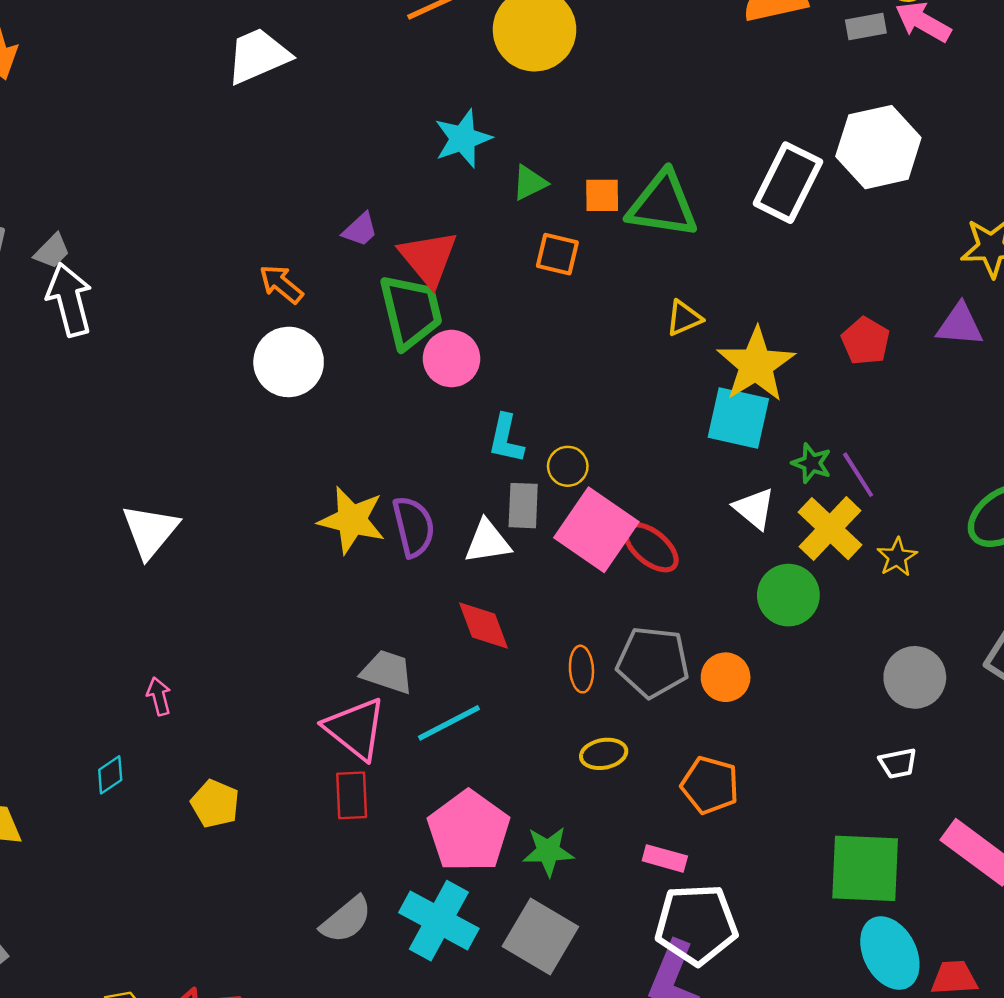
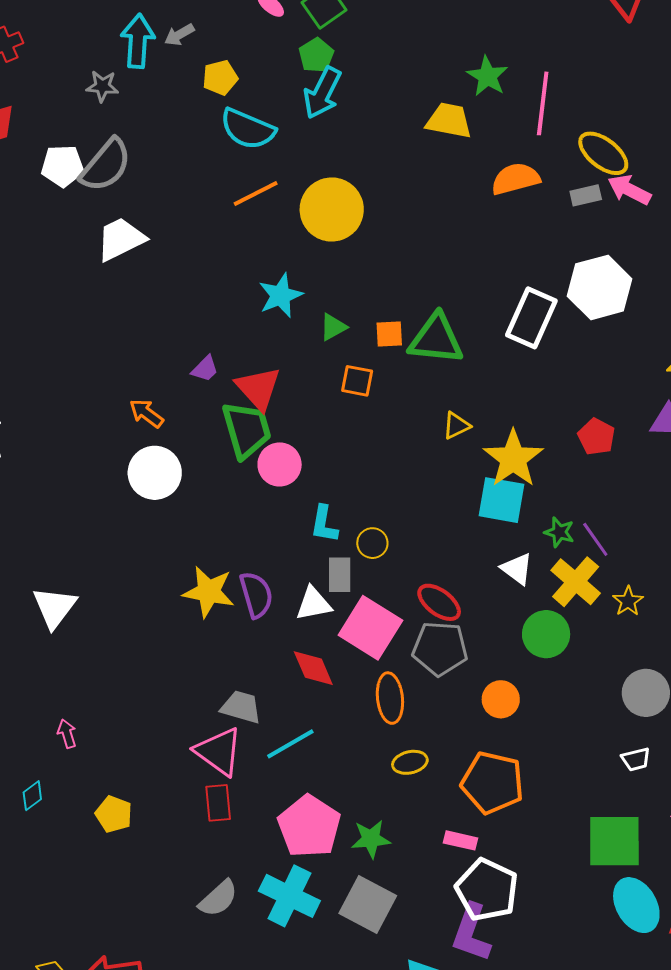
pink square: (596, 530) -> (370, 628), moved
gray pentagon: (653, 662) -> (440, 648), moved
orange ellipse: (581, 669) -> (390, 698), size x1.4
orange pentagon: (710, 785) -> (493, 783), size x1.4
white pentagon: (696, 924) -> (487, 890), turned 30

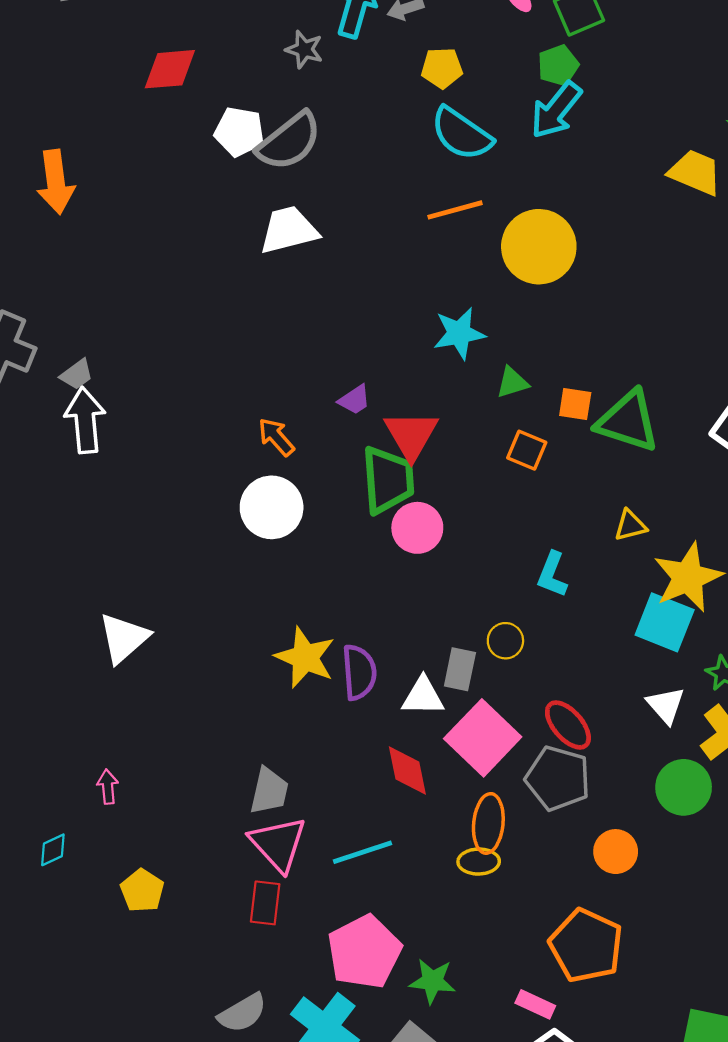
cyan L-shape: (324, 524) -> (552, 574), moved
gray trapezoid: (241, 707) -> (269, 791), moved, turned 75
yellow ellipse: (410, 762) -> (479, 862), moved

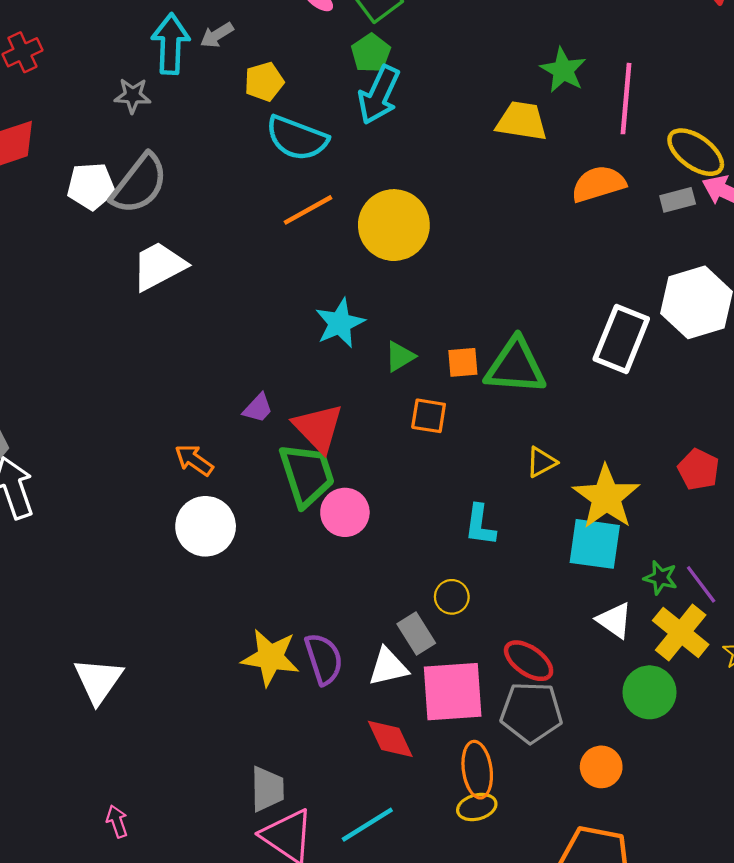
gray rectangle: (460, 669) -> (416, 633), turned -30
pink square: (483, 738) -> (453, 692), turned -34

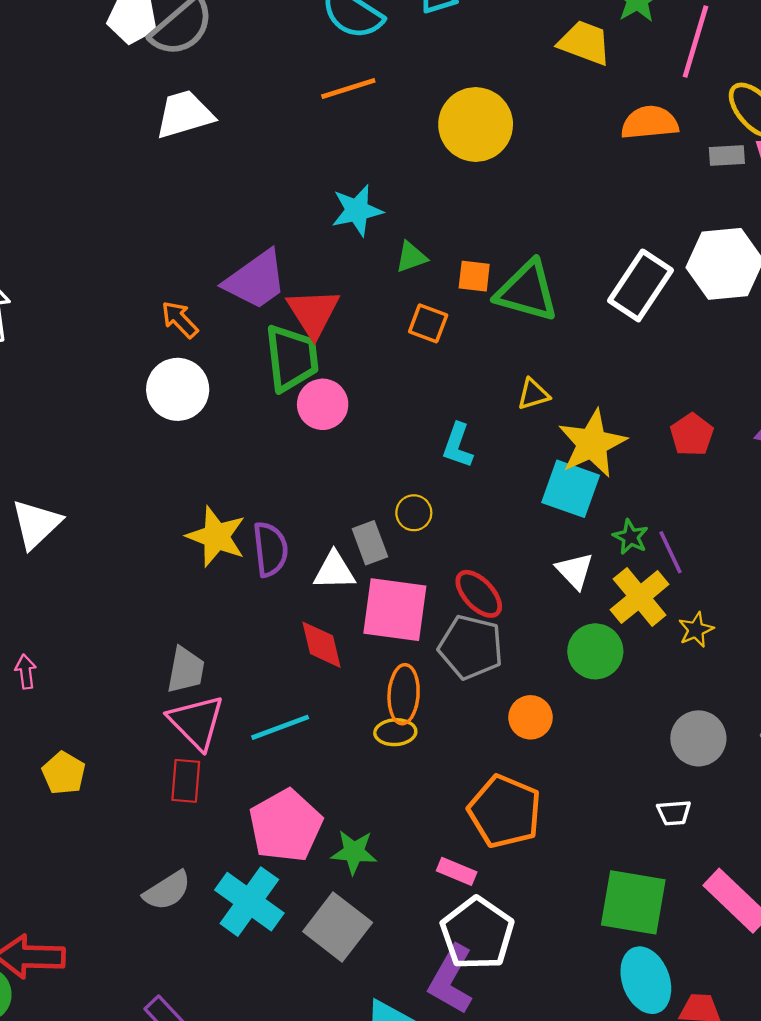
yellow circle: (394, 225) -> (476, 124), moved
purple trapezoid: (258, 408) -> (256, 280), size x2.0

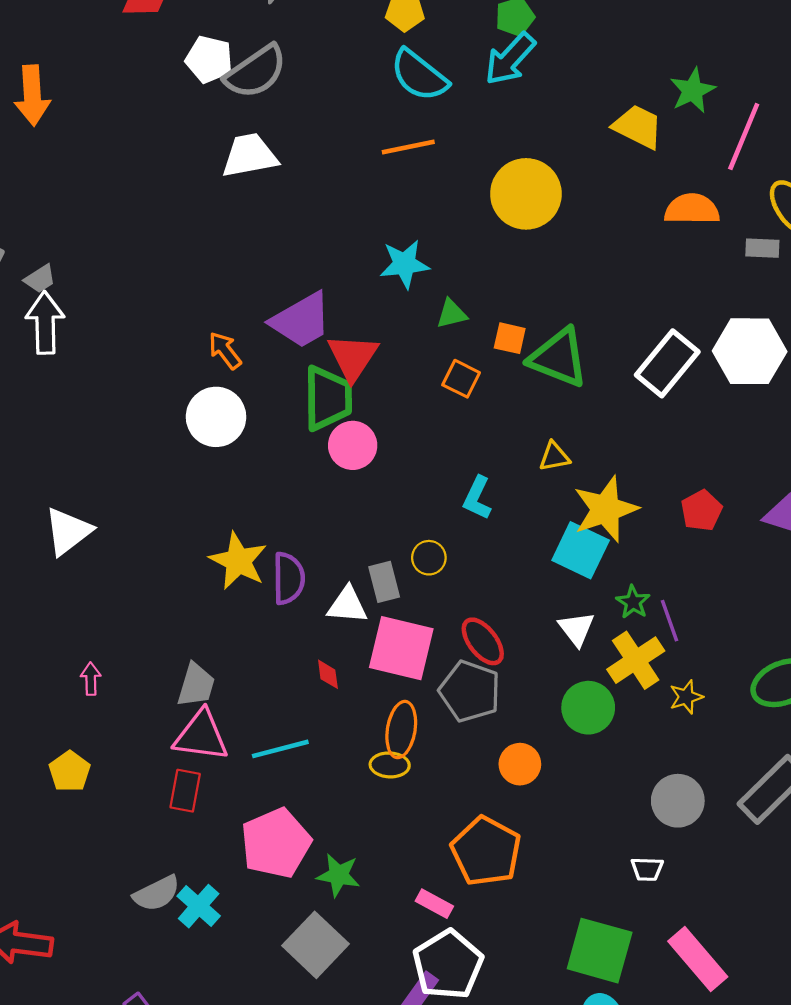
red diamond: (321, 645) -> (328, 674), size x0.6
pink arrow: (26, 672) -> (91, 679), moved
pink triangle: (196, 722) -> (201, 736), turned -44
cyan cross: (249, 902) -> (199, 906), moved, size x0.7

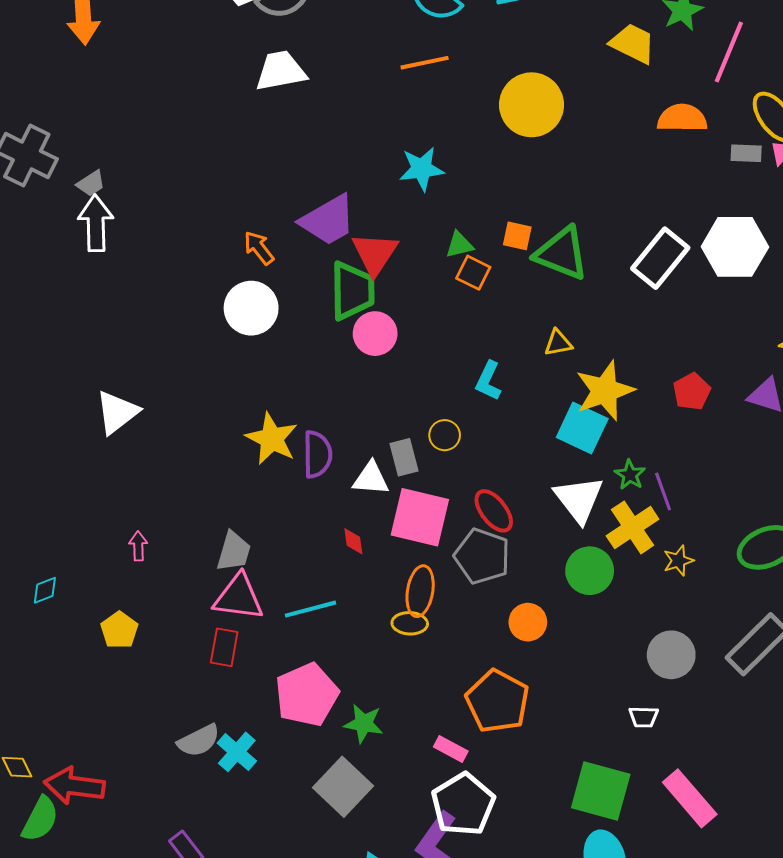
green triangle: (452, 314) -> (459, 245), moved
white triangle: (576, 629) -> (579, 499), size x1.5

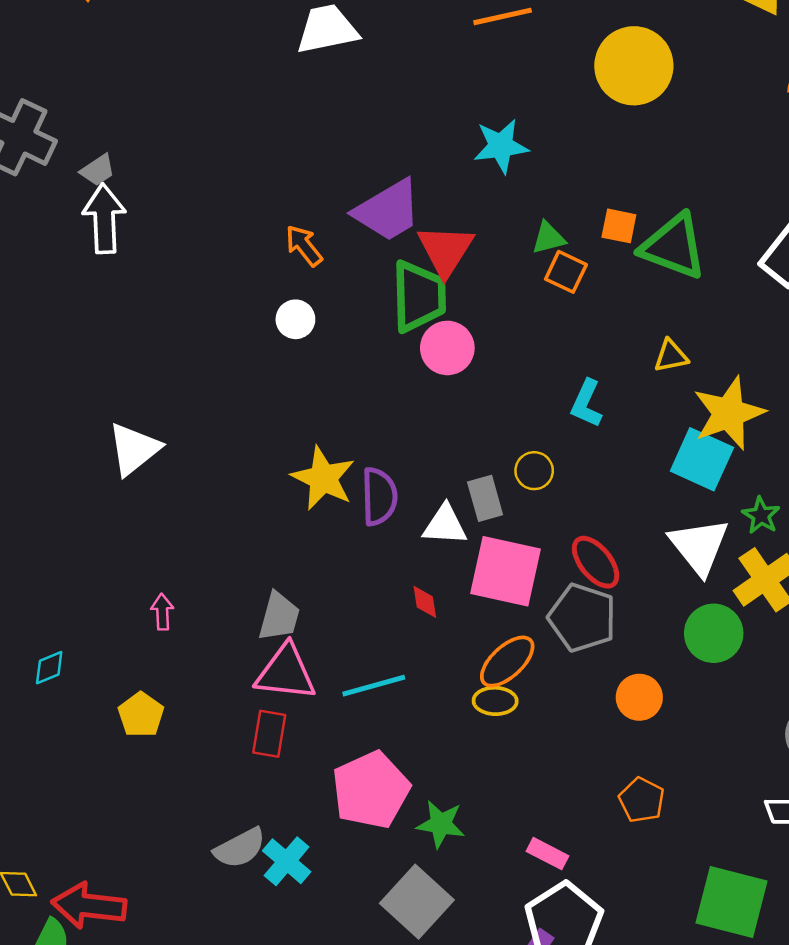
white circle: (251, 308) -> (295, 319), size x0.6
orange ellipse: (420, 591) -> (507, 662), turned 39
orange pentagon: (497, 701) -> (642, 800), moved, size x0.6

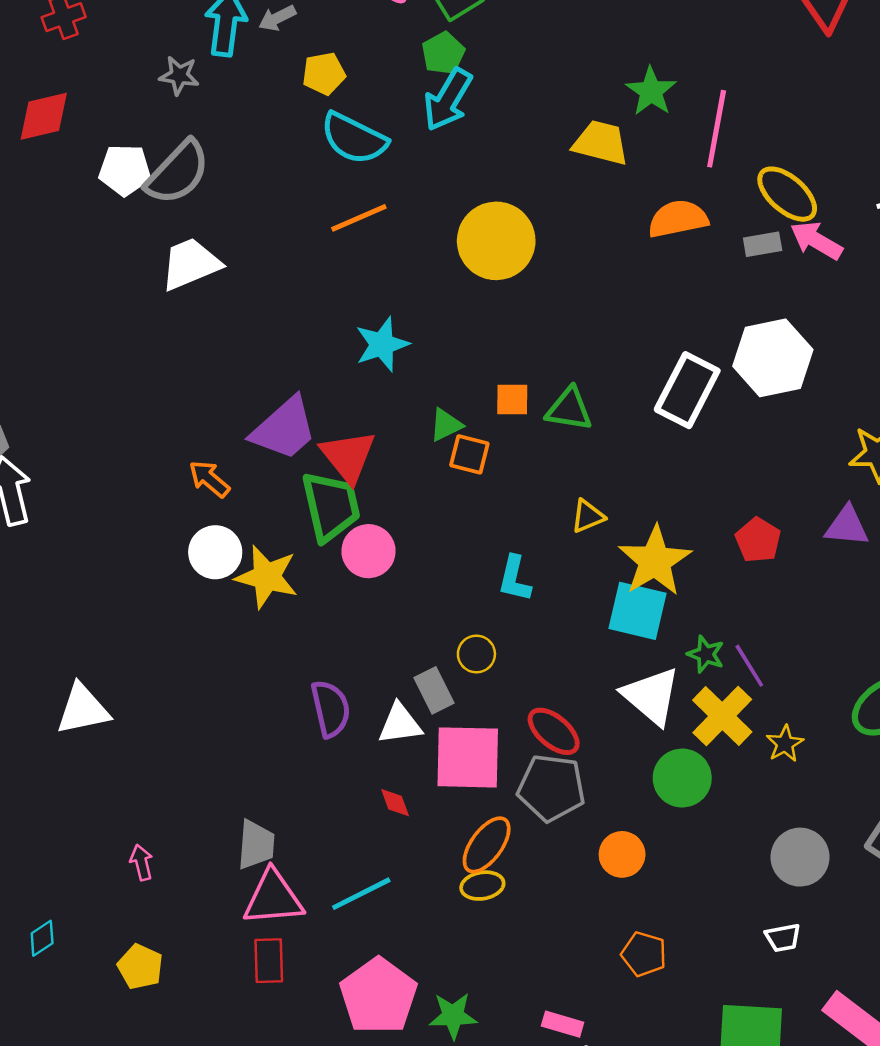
green triangle: (673, 246) -> (569, 409), size x0.7
white circle: (295, 319) -> (215, 552), size x1.4
white triangle: (134, 449) -> (83, 709), turned 38
yellow star: (323, 478) -> (267, 577), moved

